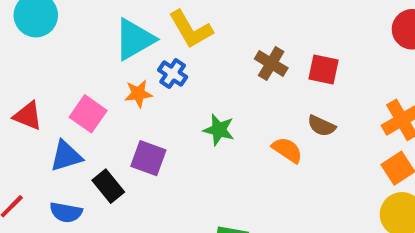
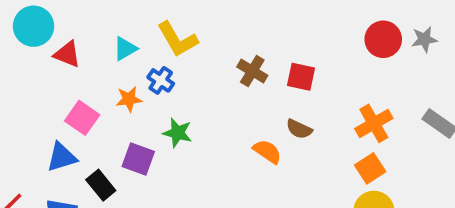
cyan triangle: (134, 39) -> (125, 49), size x0.6
red triangle: (28, 116) -> (67, 54), moved
green star: (219, 130) -> (178, 133), moved

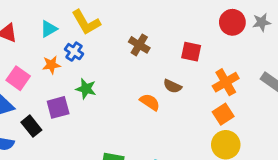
red square: (301, 77) -> (191, 52), moved
purple square: (138, 159) -> (58, 107), turned -35

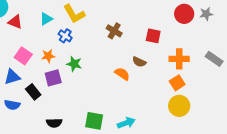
orange star: (51, 65) -> (48, 56), moved
orange cross: (226, 82) -> (179, 59), turned 30

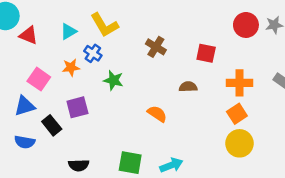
orange star: (48, 56) -> (71, 67), moved
brown semicircle: (139, 62) -> (188, 87), turned 152
green star: (74, 64) -> (113, 80), moved
orange semicircle: (122, 74) -> (157, 114), moved

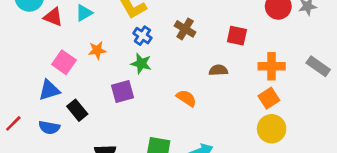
cyan triangle: (68, 31) -> (84, 13), moved
blue cross: (93, 53) -> (142, 36), moved
purple square: (77, 107) -> (122, 92), moved

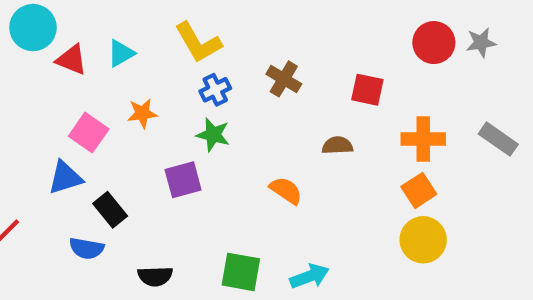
blue cross: (142, 36) -> (215, 90), turned 30
blue semicircle: (49, 127) -> (87, 248), moved

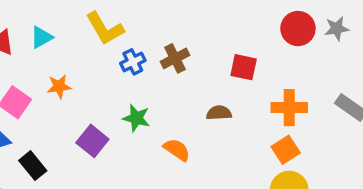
brown cross: (284, 79) -> (175, 58), turned 32
blue cross: (215, 90) -> (133, 62), moved
green star: (213, 135) -> (136, 118), moved
purple square: (183, 180) -> (92, 141), turned -36

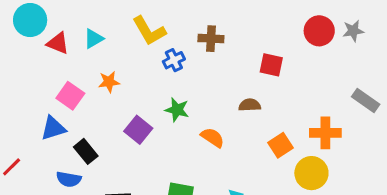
brown cross: (175, 58) -> (211, 39), moved, turned 30
orange cross: (289, 108) -> (325, 133), moved
orange square: (286, 150) -> (281, 145), moved

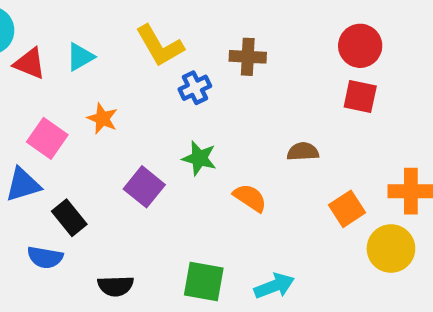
red circle: (319, 31) -> (360, 46), moved
red square: (271, 65) -> (360, 96), moved
orange star: (109, 82) -> (102, 119), turned 30

